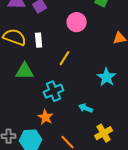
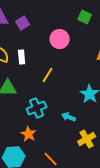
cyan arrow: (86, 108) -> (69, 117), moved
yellow cross: (104, 133) -> (87, 139), moved

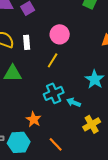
pink circle: (60, 39) -> (60, 34), moved
cyan cross: (37, 108) -> (54, 93), moved

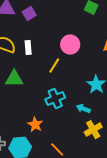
pink circle: (60, 34) -> (70, 45), moved
cyan arrow: (74, 102) -> (83, 109), moved

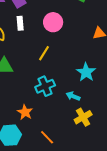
pink circle: (70, 45) -> (53, 22), moved
white rectangle: (28, 48) -> (20, 23), moved

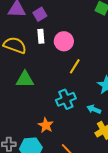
pink circle: (53, 22) -> (64, 41), moved
yellow line: (44, 53) -> (75, 66), moved

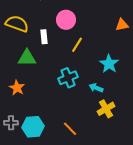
white rectangle: (41, 36) -> (44, 37), moved
orange star: (46, 125) -> (17, 88), moved

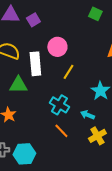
white rectangle: (44, 37) -> (35, 64), size x1.6
cyan cross: (68, 78) -> (59, 105), turned -36
orange line: (70, 129) -> (61, 131), moved

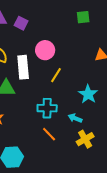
green square: (95, 14) -> (83, 17), turned -32
purple square: (33, 20) -> (21, 23), turned -32
cyan cross: (59, 105) -> (47, 108), turned -30

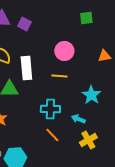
pink circle: (45, 50) -> (64, 51), moved
yellow line: (56, 75) -> (59, 76), turned 63

